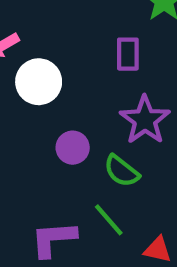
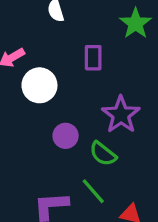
purple rectangle: (128, 54) -> (93, 58), moved

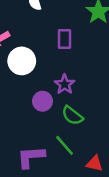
purple star: (121, 115) -> (65, 84), moved, size x0.7

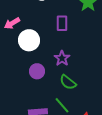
purple circle: (43, 101) -> (37, 71), moved

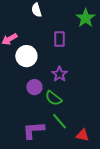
green semicircle: (68, 82) -> (54, 98), moved

